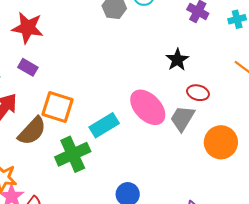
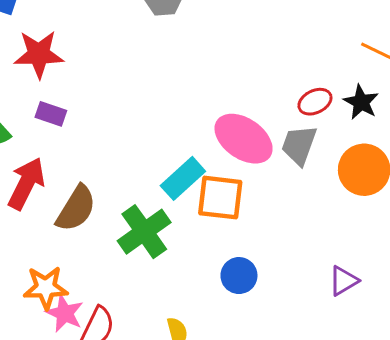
black star: (177, 60) -> (361, 102), moved
red ellipse: (198, 93) -> (315, 102), turned -30
orange square: (58, 107) -> (220, 198), moved

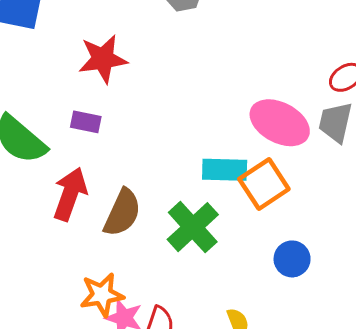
red star: (39, 54) -> (103, 59), moved
cyan rectangle: (183, 178) -> (225, 170), turned 51
orange square: (220, 198) -> (264, 184), turned -33

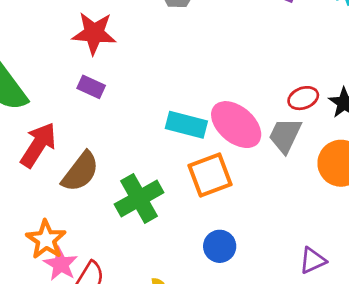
purple rectangle: (86, 122) -> (91, 87), moved
cyan rectangle: (225, 170) -> (186, 125), moved
orange star: (102, 295) -> (46, 240), turned 30

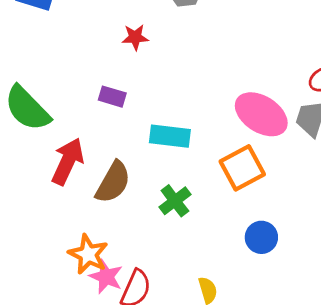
red star: (94, 33) -> (135, 37), moved, size x0.6
cyan rectangle: (186, 125) -> (170, 136), moved
green cross: (139, 198) -> (175, 201), size x0.7

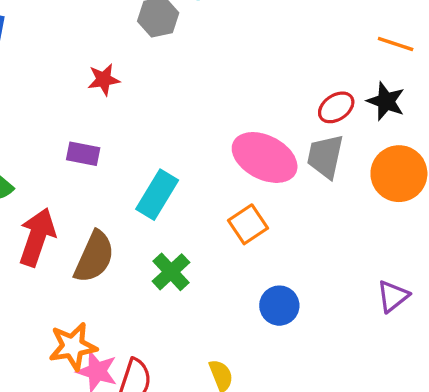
cyan rectangle: (170, 136) -> (157, 195), turned -60
orange square: (242, 168) -> (248, 224), size x0.7
orange star: (88, 254) -> (73, 346), turned -30

